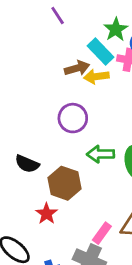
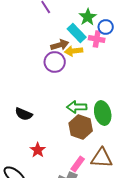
purple circle: (73, 118) -> (55, 62), moved
brown hexagon: (65, 183) -> (81, 127), moved

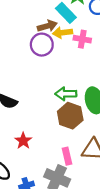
pink cross: (97, 39) -> (82, 39), moved
pink rectangle: (78, 164) -> (67, 156), turned -49

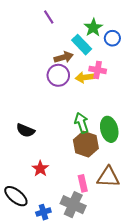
yellow arrow: (63, 33) -> (85, 77), moved
green arrow: (66, 94) -> (82, 123), turned 72

